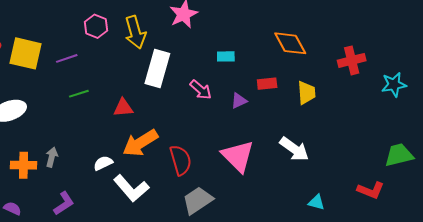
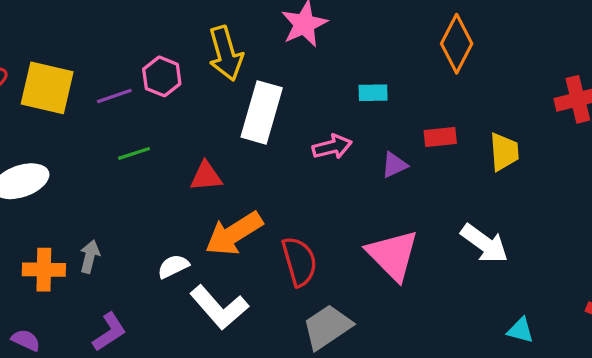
pink hexagon: (96, 26) -> (162, 76), moved
orange diamond: (290, 43) -> (457, 44), moved, turned 56
pink arrow: (201, 90) -> (332, 147), turned -55

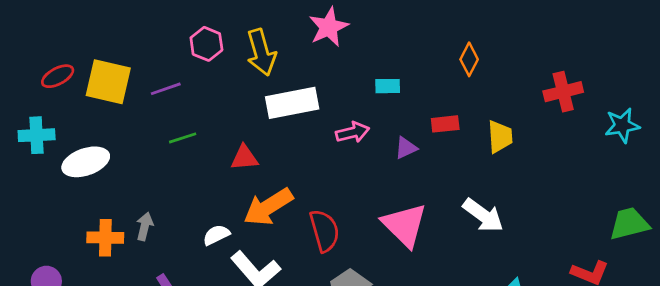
orange diamond: (457, 44) -> (469, 59), moved, size x0.7
pink hexagon: (162, 76) -> (206, 44), moved
white rectangle: (262, 112) -> (292, 103), turned 63

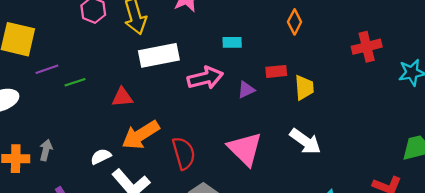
purple line: (166, 89) -> (47, 69), moved
pink arrow: (353, 132) -> (205, 78), size x1.4
yellow trapezoid: (500, 137) -> (304, 88), moved

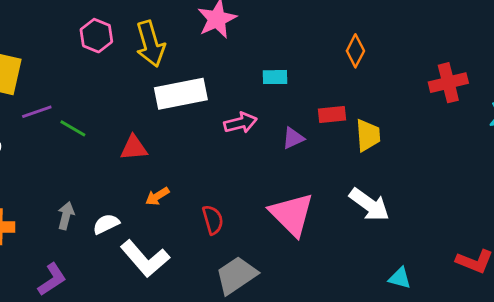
pink arrow: (205, 78) -> (240, 123), size x0.7
green line: (75, 82) -> (73, 128), turned 48
orange arrow: (141, 135) -> (157, 196), size x0.5
gray arrow: (46, 150) -> (66, 216), moved
red semicircle: (184, 153) -> (213, 220), size x0.7

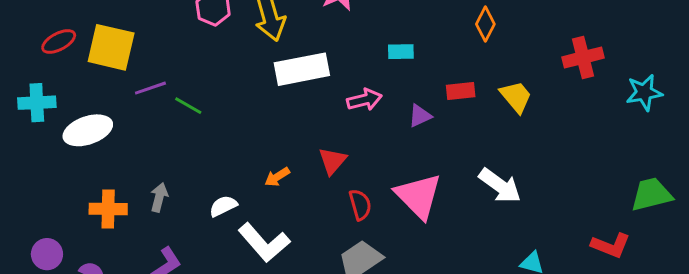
yellow trapezoid: (368, 135) -> (516, 97), moved, turned -36
red triangle: (134, 148) -> (332, 161), moved, turned -44
gray arrow: (66, 216) -> (159, 197), moved
red semicircle: (213, 220) -> (360, 205), moved

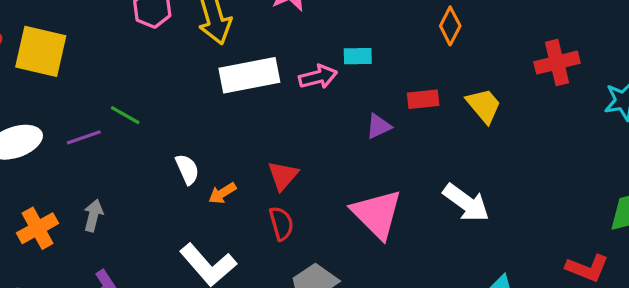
purple line: (150, 88) -> (84, 137), moved
pink arrow: (365, 100) -> (318, 77), moved
red semicircle: (360, 205) -> (281, 223), moved
white semicircle: (223, 206) -> (187, 169), moved, turned 92
orange cross: (108, 209) -> (38, 228), turned -30

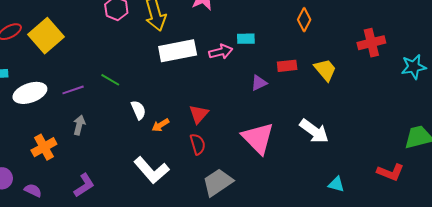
yellow square: (41, 51) -> (46, 36), turned 36
green line: (125, 115) -> (110, 80), moved
gray arrow: (93, 215) -> (79, 125), moved

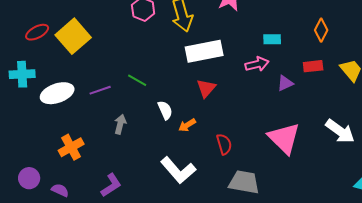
orange diamond: (304, 20) -> (321, 30), moved
pink arrow: (221, 52) -> (257, 64), moved
red triangle: (199, 114) -> (206, 88), moved
gray arrow: (79, 125) -> (120, 124), moved
gray trapezoid: (218, 182) -> (244, 182), turned 44

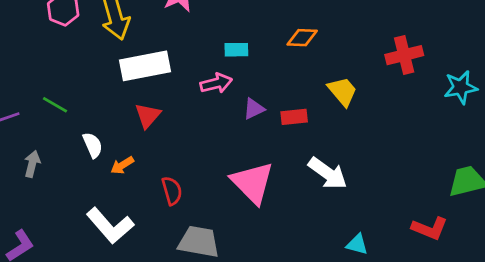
orange diamond: (321, 30) -> (302, 38), turned 65
red rectangle: (313, 66) -> (294, 117), moved

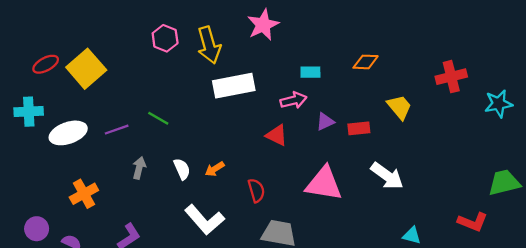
red triangle: (148, 116) -> (277, 135), moved, turned -45
white semicircle: (93, 145) -> (182, 169), moved
pink triangle: (252, 183) -> (324, 184), turned -36

